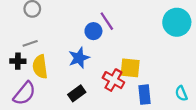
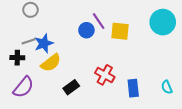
blue star: (79, 58) -> (44, 43), moved
yellow semicircle: (40, 67) -> (51, 63), moved, turned -120
yellow square: (130, 68) -> (120, 31), moved

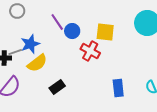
purple line: (99, 21) -> (57, 22), moved
gray line: (28, 41) -> (15, 52), moved
red cross: (105, 75) -> (90, 51), moved

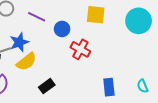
purple line: (57, 22) -> (37, 17), moved, turned -30
yellow square: (105, 32) -> (96, 15), moved

